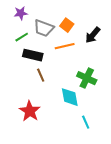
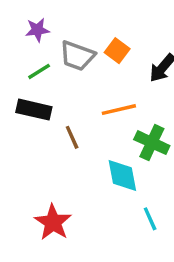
orange line: (65, 46) -> (119, 110), moved
black rectangle: (33, 55) -> (34, 110), moved
red star: (30, 111) -> (53, 222), moved

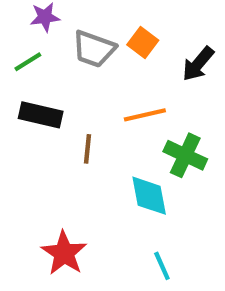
green line: (39, 71) -> (28, 62), moved
brown line: (72, 137) -> (87, 149), turned 30
cyan line: (150, 219) -> (162, 266), moved

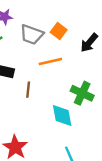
orange line: (145, 115) -> (50, 61), moved

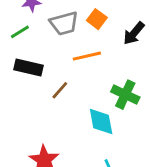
gray trapezoid: (32, 34) -> (64, 23), turned -35
brown line: (28, 90) -> (60, 90), turned 35

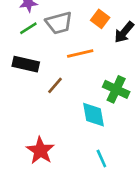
orange square: (97, 19) -> (100, 19), moved
green line: (20, 32) -> (28, 28), moved

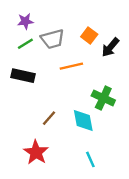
brown line: (55, 85) -> (49, 118), moved

